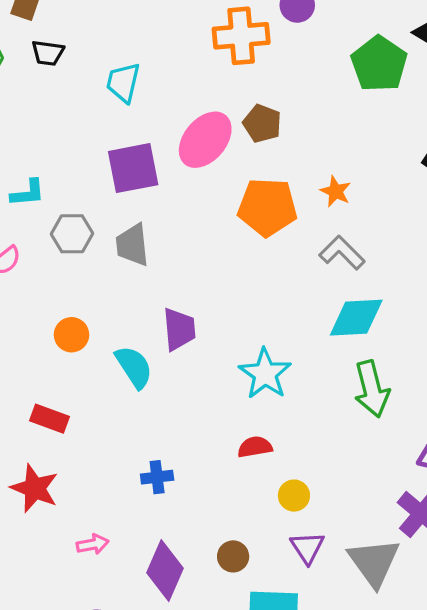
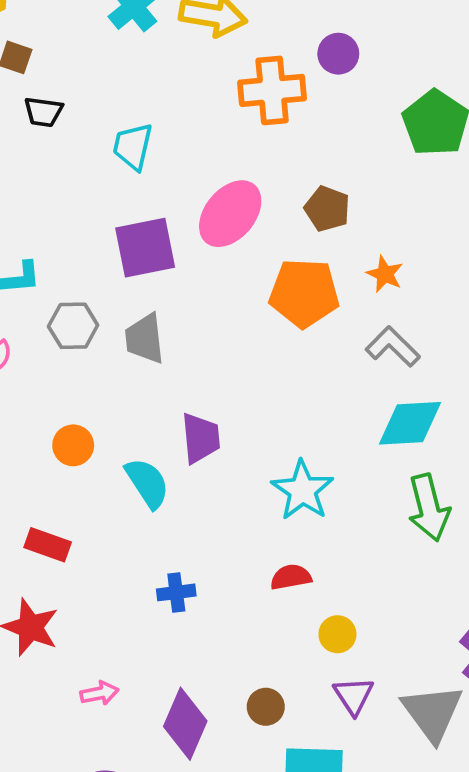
brown pentagon: (262, 123) -> (327, 209), moved
blue cross: (157, 477) -> (176, 592), moved

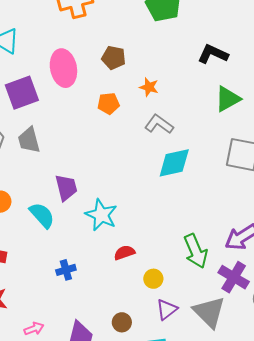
pink ellipse: (230, 214) -> (63, 68), turned -42
orange pentagon: (304, 293) -> (108, 103), size x0.6
cyan star: (303, 490) -> (101, 215), moved
green arrow: (429, 508) -> (196, 251), moved
purple triangle: (354, 696) -> (167, 309), turned 35

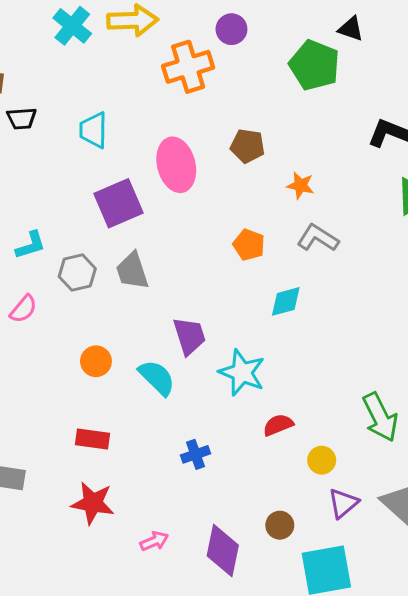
orange pentagon: (108, 103) -> (249, 245), moved, turned 30
cyan diamond: (174, 163) -> (286, 301), moved, size x0.7

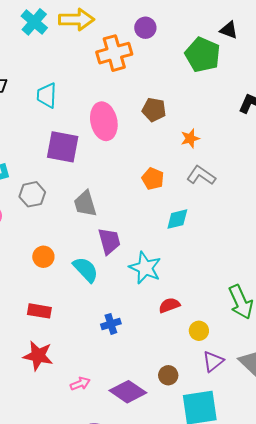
orange star: (300, 185) -> (190, 138), turned -30
purple square: (118, 203) -> (63, 147), turned 32
gray trapezoid: (132, 271) -> (85, 204), moved
purple diamond: (223, 550) -> (128, 392), turned -69

